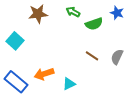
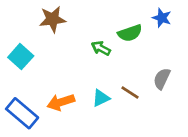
green arrow: (73, 12) -> (101, 48), moved
brown line: (92, 56) -> (130, 92), moved
cyan triangle: (69, 84) -> (101, 98), moved

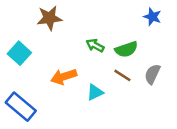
green semicircle: (130, 33) -> (126, 49), moved
brown line: (130, 92) -> (122, 75), moved
orange arrow: (61, 102) -> (64, 77), moved

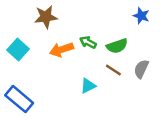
orange arrow: (64, 77) -> (61, 50), moved

